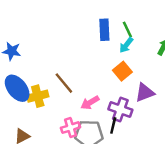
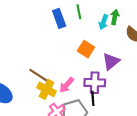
green line: (127, 30) -> (79, 12), turned 32
cyan arrow: (126, 45) -> (104, 22), moved
yellow cross: (38, 96) -> (47, 89), moved, turned -30

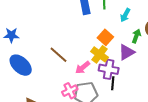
green arrow: (115, 17) -> (136, 36), moved
yellow cross: (47, 89) -> (100, 54), moved
black line: (93, 98) -> (113, 83), moved

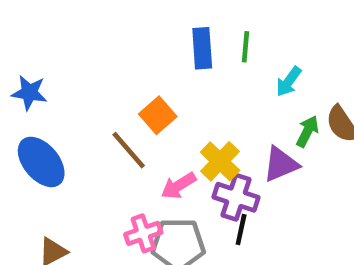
orange square: (105, 37) -> (158, 115), moved

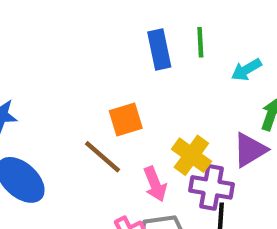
cyan arrow: (289, 82) -> (246, 70), turned 32
orange square: (158, 115) -> (126, 119), turned 32
pink arrow: (179, 186) -> (155, 184), turned -72

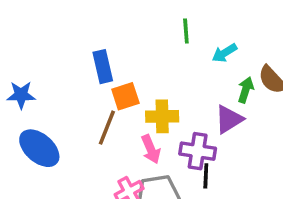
blue rectangle: (159, 50) -> (103, 67), moved
yellow cross: (191, 155) -> (162, 116), moved, turned -36
brown line: (103, 157) -> (107, 128), turned 72

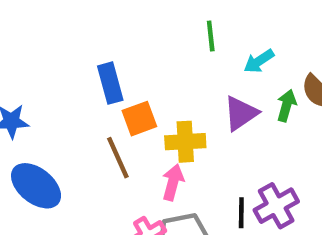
purple triangle: (229, 119) -> (241, 113), moved
brown line: (107, 128) -> (118, 158), turned -44
pink arrow: (151, 149) -> (173, 182), turned -140
purple cross: (198, 151) -> (276, 206), moved, turned -36

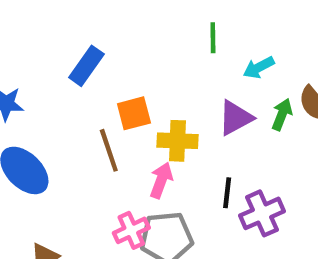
blue rectangle: (110, 83) -> (86, 66), moved, turned 45
black line: (241, 213) -> (227, 193), moved

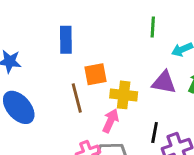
blue rectangle: (86, 66) -> (66, 40), turned -40
purple triangle: (235, 118) -> (164, 82), turned 35

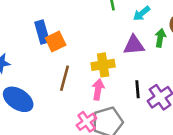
orange square: (96, 74) -> (56, 42), moved
brown line: (77, 98) -> (65, 78), turned 45

